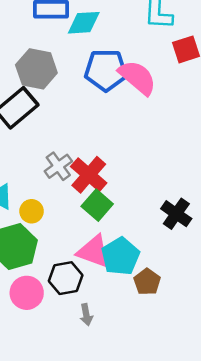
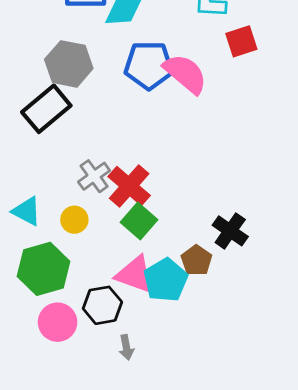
yellow circle: (32, 211) -> (74, 220), moved
brown pentagon: (147, 282) -> (196, 260), moved

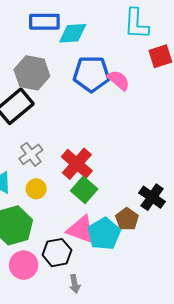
pink semicircle: (185, 74) -> (119, 80), size x0.7
gray cross: (94, 176) -> (31, 154), moved

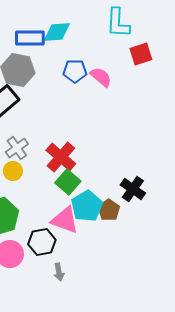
blue rectangle: (44, 22) -> (30, 38), moved
blue pentagon: (91, 74) -> (75, 71), size x0.7
yellow circle: (36, 189) -> (13, 171), moved
cyan pentagon: (104, 234) -> (87, 206), moved

